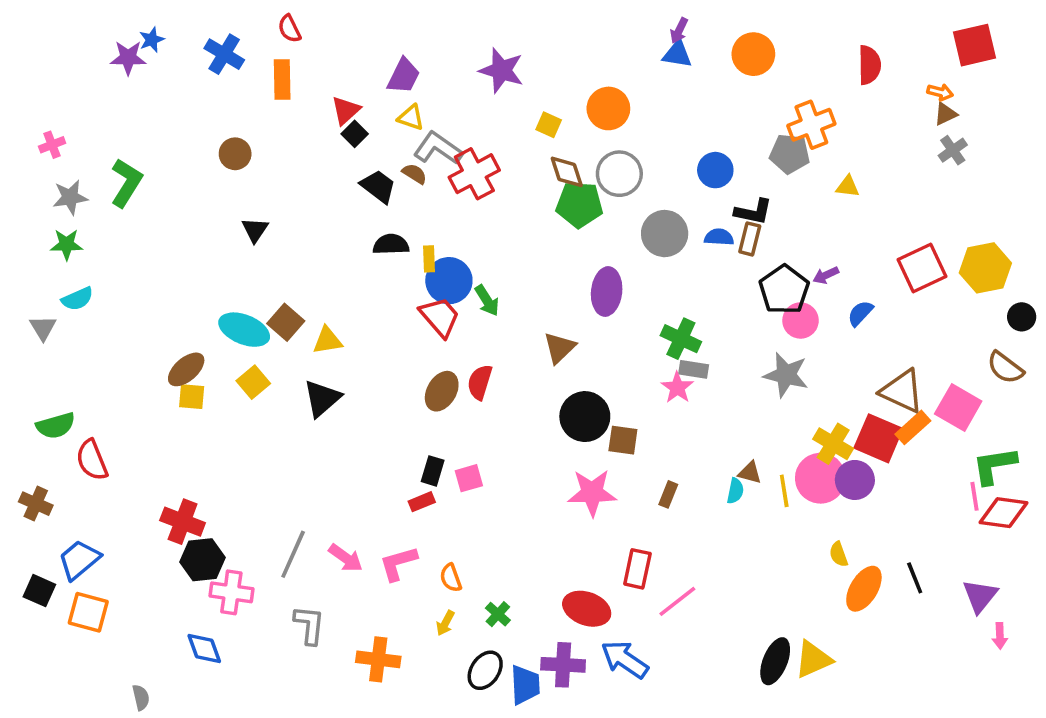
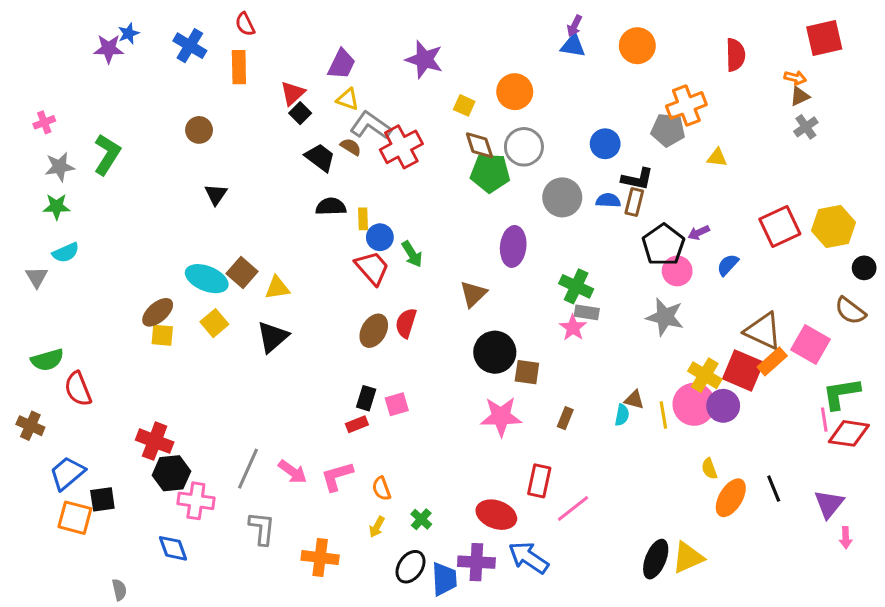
blue circle: (449, 281) -> (380, 237), size x0.7
black square: (39, 591) -> (102, 499), moved, turned -32

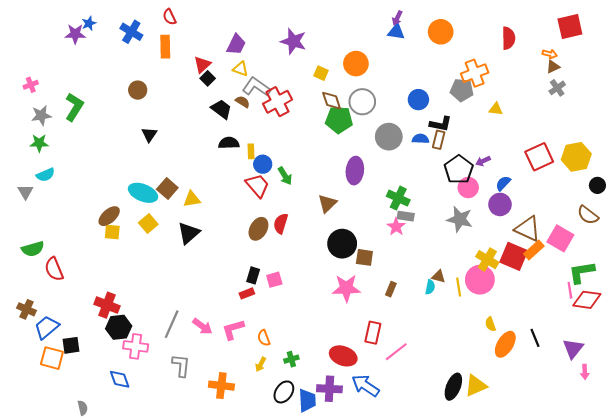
purple circle: (723, 406) -> (500, 204), moved
brown cross: (30, 426) -> (26, 309), moved
green cross: (421, 519) -> (291, 359), turned 32

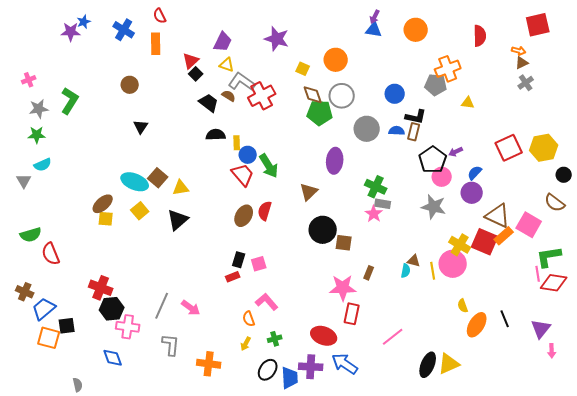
green arrow: (285, 176) -> (269, 166), size x1.4
pink star: (346, 288) -> (343, 288), moved
pink L-shape: (233, 329) -> (267, 302), moved, turned 65
pink line: (396, 352) -> (393, 337), moved

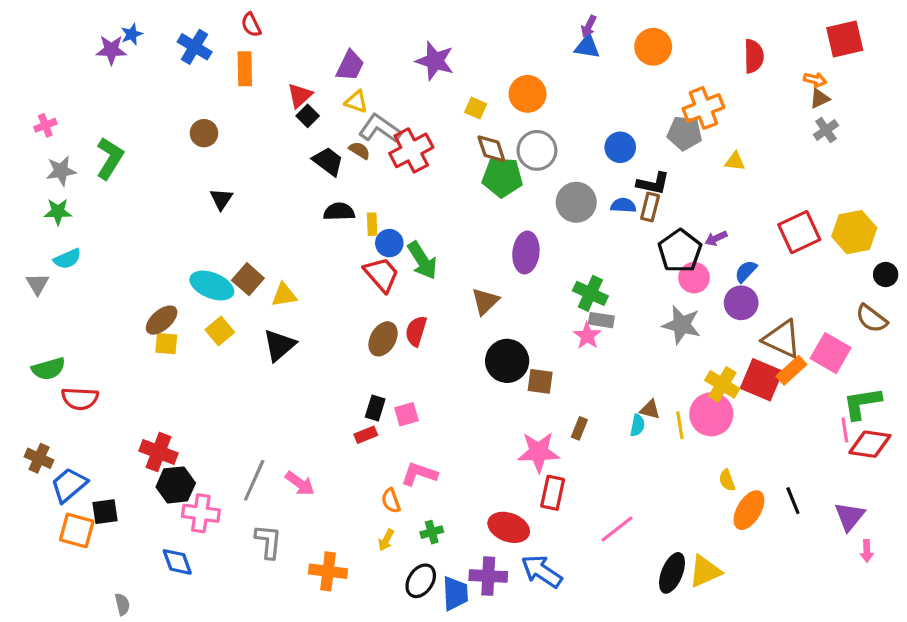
red semicircle: (51, 254) -> (80, 399), turned -65
pink L-shape: (267, 302) -> (419, 474), turned -30

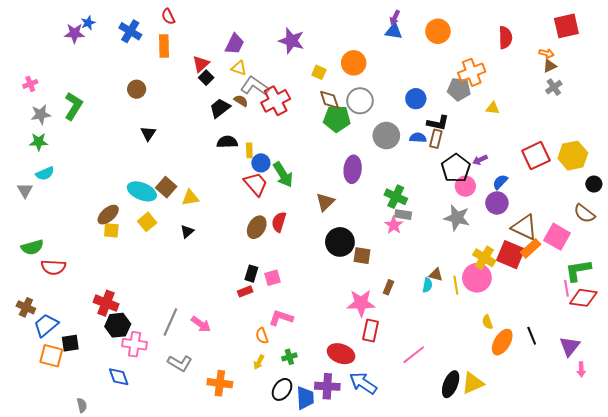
black trapezoid: (328, 161) -> (220, 108), turned -75
black triangle: (279, 345) -> (187, 231), size x0.6
gray L-shape: (268, 542) -> (180, 363), turned 115

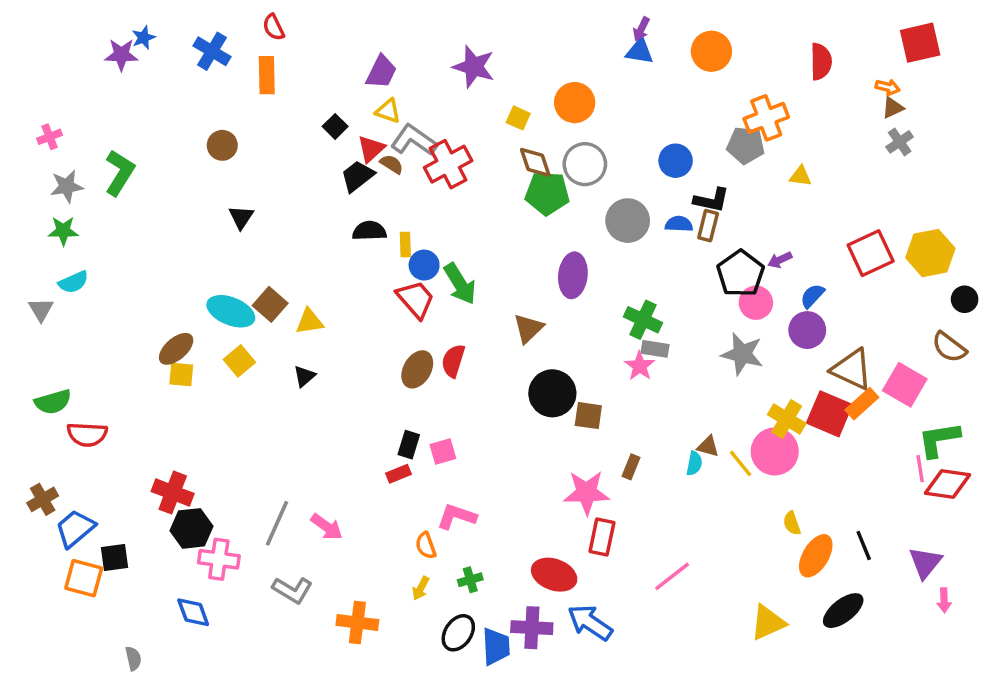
red triangle: (201, 64) -> (371, 149), moved
yellow line: (456, 285) -> (741, 463), turned -30
brown cross: (26, 307) -> (43, 499), turned 36
black ellipse: (451, 384) -> (843, 611), moved, turned 30

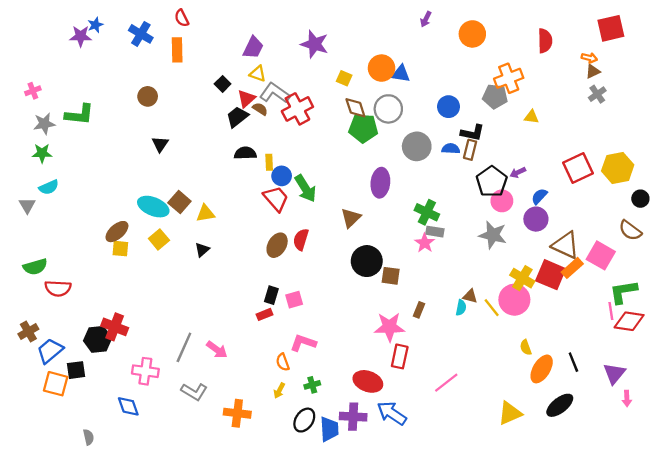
blue triangle: (640, 51) -> (401, 74), moved
green L-shape: (120, 173) -> (79, 115), turned 64
black hexagon: (191, 528) -> (98, 339), moved

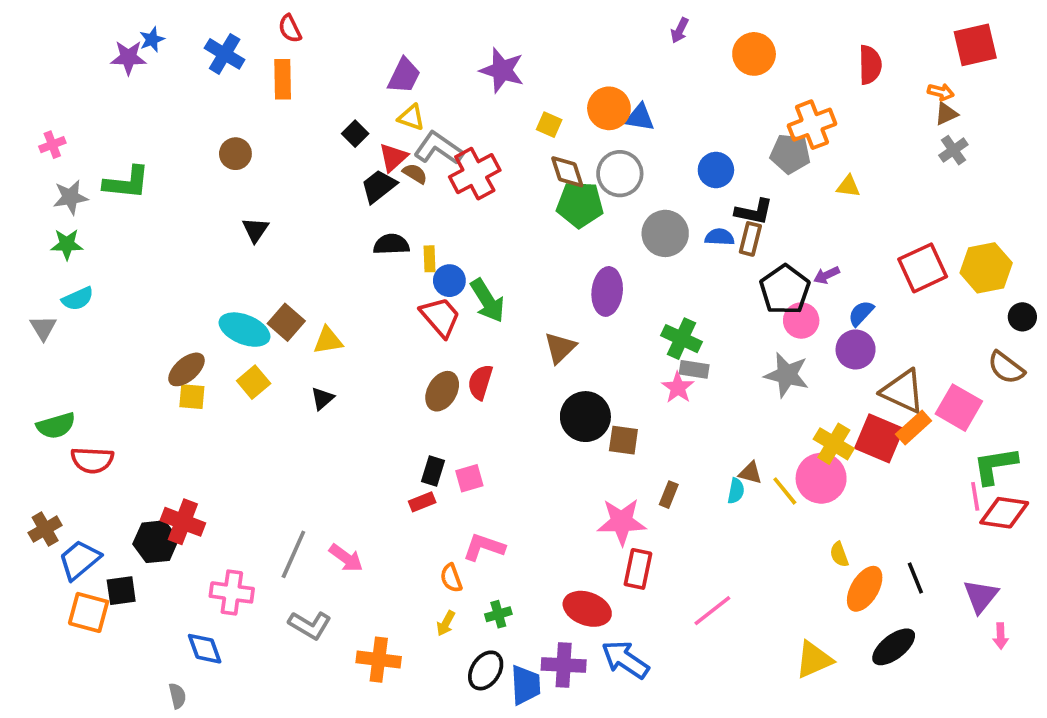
gray semicircle: (89, 437) -> (177, 696), moved

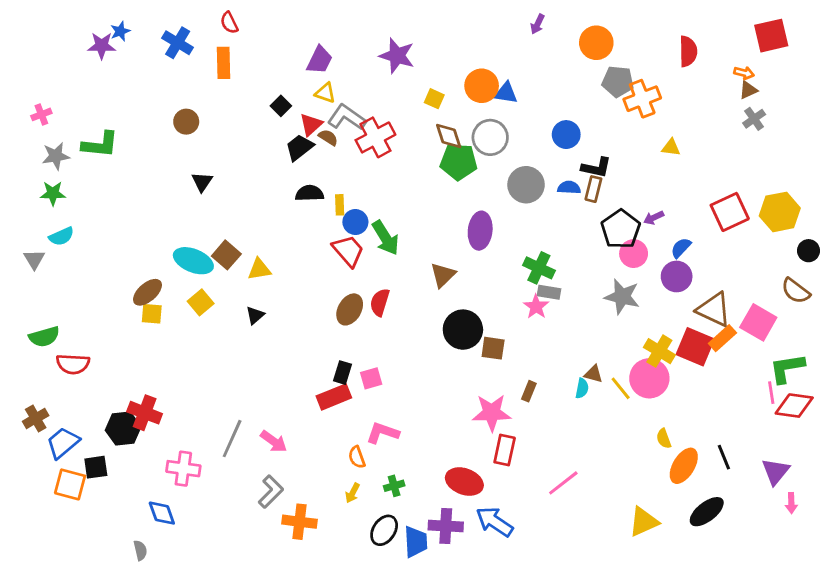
gray pentagon: (790, 154) -> (618, 81), moved
red rectangle: (422, 502) -> (334, 397), size x1.6
gray L-shape: (310, 625) -> (271, 492), moved, turned -76

